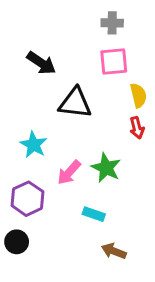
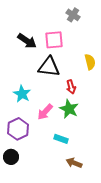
gray cross: (112, 23) -> (73, 15), turned 32
pink square: (114, 61) -> (54, 40), moved
red arrow: (137, 128) -> (71, 87), moved

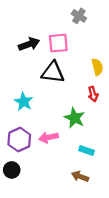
black arrow: (27, 41) -> (29, 44), turned -54
red arrow: (71, 87) -> (93, 94), moved
pink arrow: (45, 112) -> (49, 137), moved, turned 36
cyan rectangle: (61, 139) -> (86, 150), moved

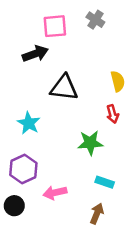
pink square: (58, 43) -> (55, 26), moved
green star: (75, 118) -> (90, 143), turned -30
pink arrow: (49, 137) -> (55, 193), moved
brown arrow: (80, 176) -> (97, 214), turned 91

